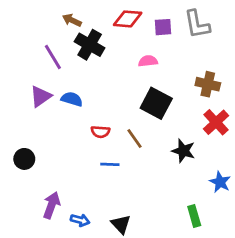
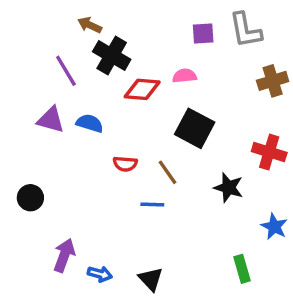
red diamond: (128, 19) -> (142, 89), moved
brown cross: (208, 84) -> (273, 81), moved, turned -30
purple triangle: (41, 96) -> (51, 120), turned 50
red cross: (216, 122) -> (269, 152), turned -30
blue line: (110, 164) -> (152, 205), moved

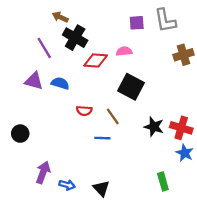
red cross: (269, 152) -> (181, 128), moved

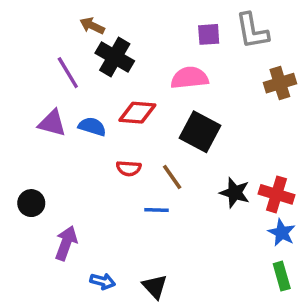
pink semicircle: (124, 51) -> (190, 78), size x1.5
red diamond: (96, 60) -> (137, 113), moved
purple arrow: (43, 172) -> (66, 243), moved
green rectangle: (163, 181) -> (282, 276), moved

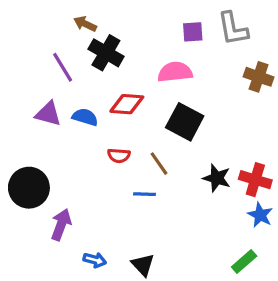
brown cross: (280, 83) -> (259, 77), turned 36
black circle: (31, 203) -> (29, 188), size x1.6
green rectangle: (282, 276) -> (244, 262), moved, turned 65

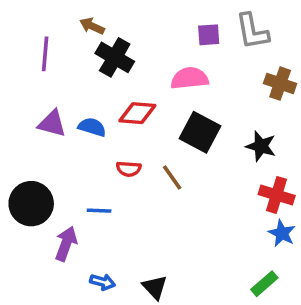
purple line: (63, 67) -> (45, 54), moved, turned 36
black star: (217, 178) -> (261, 146), moved
blue line: (145, 194) -> (99, 211), moved

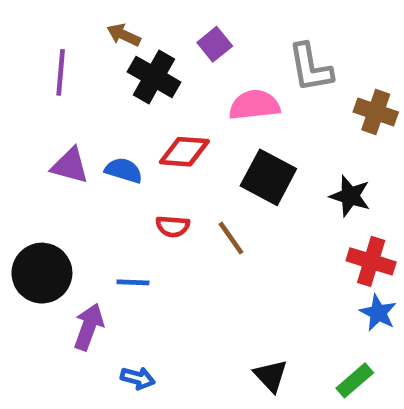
gray L-shape: (252, 31) -> (310, 68), moved
purple square: (209, 35) -> (215, 44), moved, turned -35
black triangle: (155, 287) -> (271, 376), moved

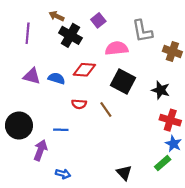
green rectangle: (355, 380) -> (163, 163), moved

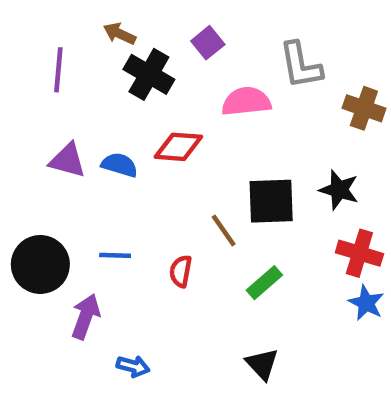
black square: (123, 82) -> (271, 201), moved, turned -30
red semicircle: (79, 104) -> (181, 271), moved, turned 96
blue line: (61, 130) -> (115, 255), moved
green rectangle: (163, 163) -> (264, 283), moved

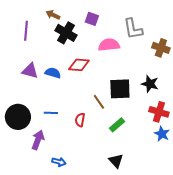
purple square: (208, 43) -> (92, 19), turned -32

